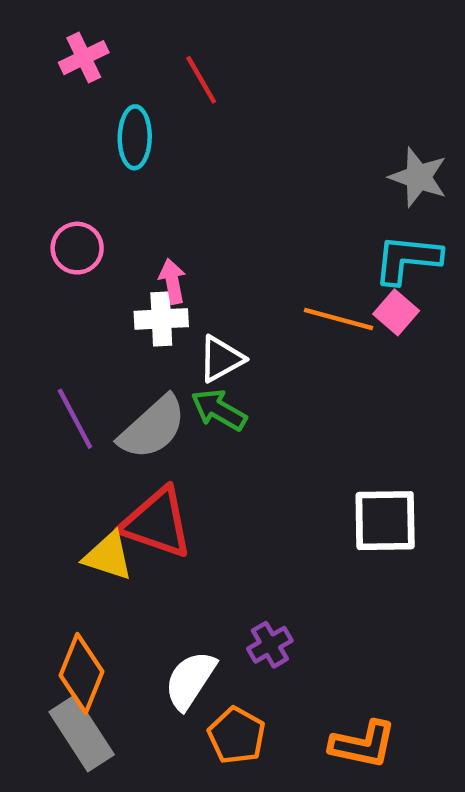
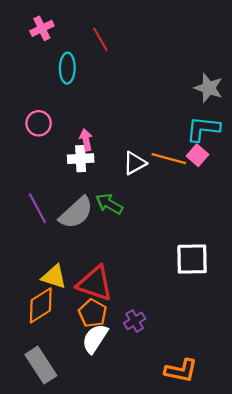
white triangle: (221, 359) -> (135, 163), moved
red triangle: (157, 523) -> (95, 283), moved
orange diamond: (82, 673) -> (41, 305), moved, turned 36
orange pentagon: (237, 736) -> (93, 313), moved

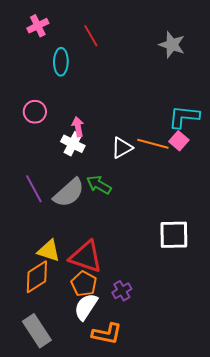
gray star: (209, 88) -> (172, 45), moved
white cross: (81, 159) -> (73, 144), turned 30
orange L-shape: (181, 371) -> (107, 334), moved

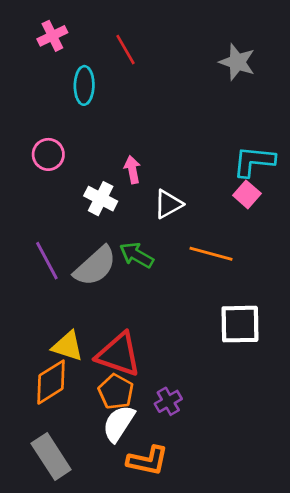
pink arrow: (78, 127) -> (132, 170), moved
orange line: (153, 144) -> (211, 254), moved

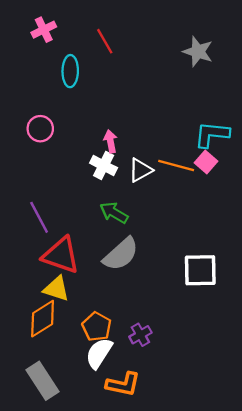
white cross: (101, 199) -> (104, 165), moved
orange line: (211, 254) -> (176, 165), moved
gray semicircle: (95, 266) -> (121, 254), moved
red triangle: (119, 354) -> (61, 255), moved

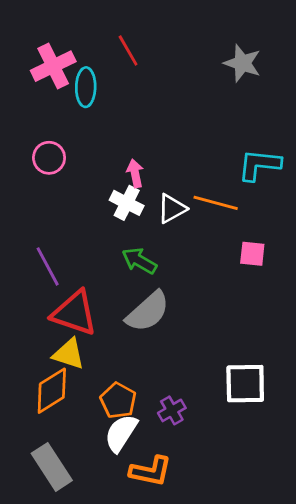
pink cross: (44, 30) -> (53, 66), moved, size x1.4
pink square: (206, 162) -> (252, 254), moved, turned -35
white square: (200, 270) -> (245, 384), moved

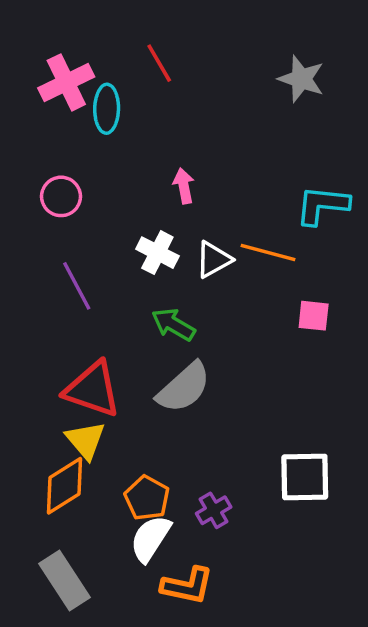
pink arrow: (135, 173) -> (184, 186), moved
purple line: (48, 266) -> (77, 286), moved
yellow triangle: (69, 354) -> (86, 440), turned 32

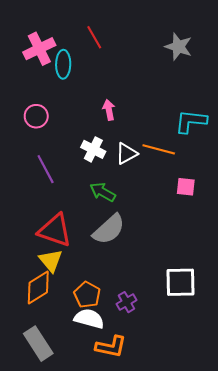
white semicircle: (150, 538) -> (89, 319), turned 72

